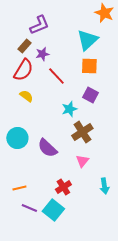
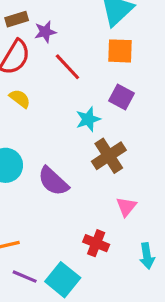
brown rectangle: (24, 46) -> (17, 19), turned 32
pink triangle: (82, 161) -> (126, 207), moved
cyan arrow: (104, 186) -> (147, 256), moved
red cross: (63, 187) -> (96, 243), moved, turned -35

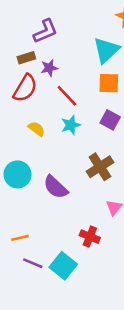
yellow semicircle: (20, 99) -> (37, 129), moved
cyan star: (88, 119) -> (71, 125), moved

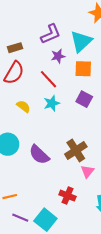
purple L-shape: (45, 31) -> (51, 34), moved
purple star: (49, 68) -> (58, 56), moved
brown cross: (100, 167) -> (76, 150), moved

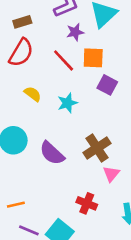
orange square: (83, 69) -> (93, 58), moved
cyan star: (52, 103) -> (67, 103), moved

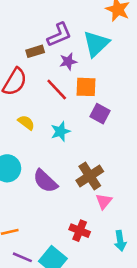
brown rectangle: (22, 22) -> (35, 51), moved

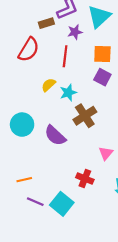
orange square: (86, 87) -> (102, 54), moved
red line: (57, 89) -> (65, 56), turned 50
yellow semicircle: (26, 123) -> (48, 85), moved, turned -80
brown cross: (90, 176) -> (85, 116), moved

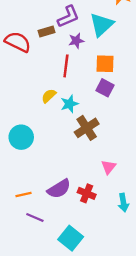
red semicircle: (29, 50) -> (18, 42), moved, turned -95
purple semicircle: (55, 136) -> (59, 189), moved, turned -75
cyan square: (62, 204) -> (71, 238), moved

